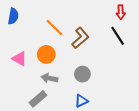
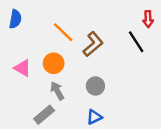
red arrow: (121, 12) -> (148, 19), moved
gray arrow: (49, 78) -> (57, 91), turned 49

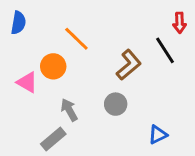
brown L-shape: (93, 44) -> (129, 65), moved
orange circle: (54, 63) -> (53, 66), moved
blue triangle: (94, 117) -> (158, 135), moved

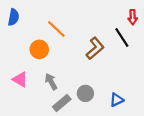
pink triangle: (27, 82) -> (20, 79), moved
gray circle: (116, 104) -> (85, 93), moved
gray rectangle: (53, 139) -> (62, 103), moved

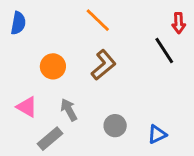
orange line: (56, 29) -> (98, 20), moved
brown L-shape: (95, 48) -> (104, 65), moved
gray rectangle: (62, 103) -> (50, 139), moved

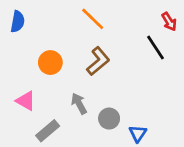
red arrow: (179, 23) -> (169, 22), turned -30
gray arrow: (69, 110) -> (79, 104), moved
blue triangle: (157, 134) -> (138, 134), moved, turned -30

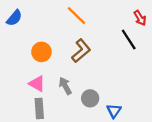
blue semicircle: (18, 22) -> (14, 18), turned 30
pink triangle: (26, 101) -> (37, 84), moved
gray rectangle: (48, 131) -> (39, 109), turned -54

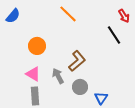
brown L-shape: (81, 51) -> (77, 61), moved

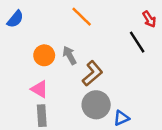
gray arrow: (58, 76) -> (70, 55), moved
gray circle: (80, 87) -> (96, 105), size x1.5
blue triangle: (101, 98) -> (121, 118), turned 32

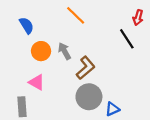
blue semicircle: (15, 19) -> (27, 25), moved, turned -72
red arrow: (149, 19) -> (138, 18), turned 48
gray rectangle: (42, 116) -> (22, 107), moved

